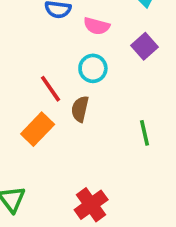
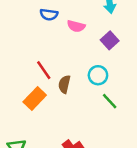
cyan circle: (93, 68) -> (98, 75), moved
green line: (145, 133) -> (110, 101), turned -30

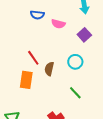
orange rectangle: (35, 98) -> (26, 80), turned -36
green line: (110, 101) -> (75, 93), moved

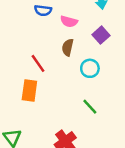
brown semicircle: (49, 69) -> (68, 47), moved

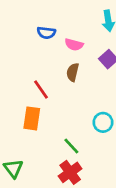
cyan circle: (90, 68) -> (103, 122), moved
green line: (90, 107) -> (71, 146), moved

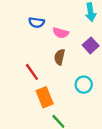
orange rectangle: (32, 118) -> (45, 97), moved, turned -30
cyan circle: (103, 122) -> (84, 85), moved

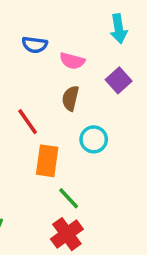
cyan circle: (84, 85) -> (94, 139), moved
orange rectangle: (45, 97) -> (47, 161), turned 30

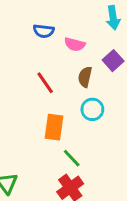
brown semicircle: (70, 98) -> (85, 77), moved
red line: (28, 122) -> (45, 83), moved

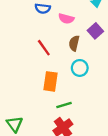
green line: (72, 158) -> (64, 105), turned -64

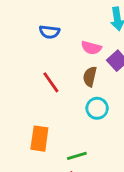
pink semicircle: (66, 19) -> (91, 48), moved
orange rectangle: (51, 81) -> (39, 139), moved

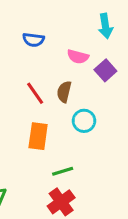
brown semicircle: (90, 77) -> (64, 92), moved
orange rectangle: (39, 139) -> (38, 136), moved

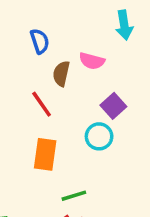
blue semicircle: (34, 40) -> (40, 41), turned -115
purple square: (105, 70) -> (113, 106), moved
brown semicircle: (64, 92) -> (61, 74), moved

